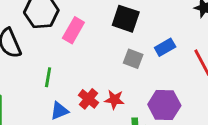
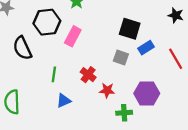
black square: (126, 19) -> (130, 29), moved
red cross: (89, 99) -> (88, 75), moved

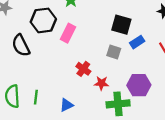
green line: (54, 74) -> (36, 97), moved
blue triangle: (64, 101) -> (66, 105), moved
green cross: (124, 113) -> (118, 104), size x1.5

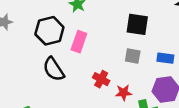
blue rectangle: (137, 42) -> (165, 58), moved, turned 48
black semicircle: (21, 45) -> (54, 69), moved

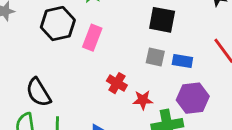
blue rectangle: (165, 58) -> (182, 61), moved
black semicircle: (54, 69) -> (38, 92), moved

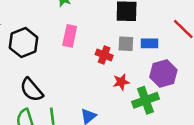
black hexagon: (58, 24) -> (23, 43), moved
red cross: (117, 83) -> (104, 55), moved

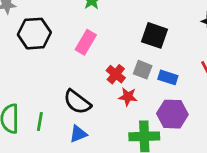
red star: (121, 82) -> (128, 97), moved
black semicircle: (32, 90) -> (77, 102), moved, turned -30

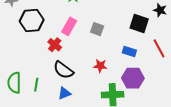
black square: (154, 35) -> (139, 24), moved
gray square: (143, 70) -> (97, 29), moved
red cross: (116, 74) -> (55, 45), moved

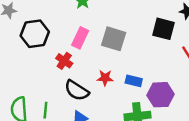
gray square: (97, 29) -> (114, 39), size x1.5
blue rectangle: (129, 51) -> (134, 81), moved
red star: (100, 66) -> (105, 78), moved

